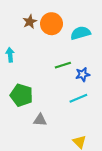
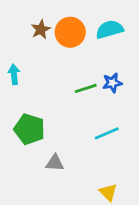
cyan semicircle: (80, 33) -> (110, 29), moved
blue star: (83, 74) -> (112, 83), moved

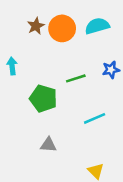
blue star: (112, 83) -> (111, 70), moved
green pentagon: (29, 129) -> (43, 98), moved

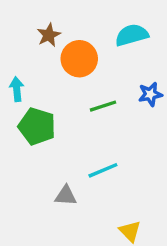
orange circle: (62, 28) -> (79, 59), moved
green pentagon: (43, 98) -> (37, 126), moved
cyan line: (95, 118) -> (103, 170), moved

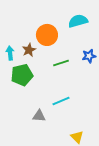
brown star: (49, 35) -> (29, 50), moved
green pentagon: (37, 126) -> (22, 75), turned -30

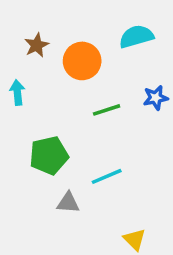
brown star: (29, 50) -> (37, 45), moved
green pentagon: (22, 75) -> (49, 155), moved

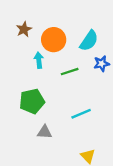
cyan semicircle: (136, 36) -> (89, 41), moved, turned 140
cyan arrow: (17, 92) -> (39, 60), moved
cyan line: (107, 176) -> (81, 114), moved

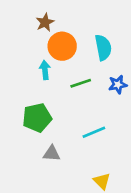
brown star: (24, 29) -> (45, 22), moved
cyan semicircle: (89, 41) -> (103, 48), turned -45
blue star: (102, 64) -> (118, 85), moved

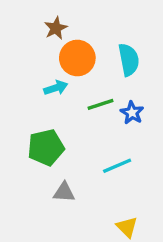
cyan arrow: (45, 70) -> (56, 88), turned 78
blue star: (118, 85) -> (132, 113), moved, turned -30

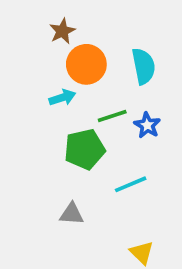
green pentagon: (46, 147) -> (85, 149), moved

